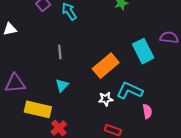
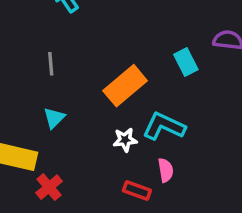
cyan rectangle: (143, 51) -> (186, 62), size x0.7
pink semicircle: (147, 111) -> (166, 170), moved

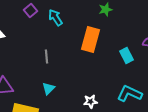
orange rectangle: (125, 86) -> (90, 40), moved, turned -35
cyan L-shape: (164, 126) -> (130, 94), moved

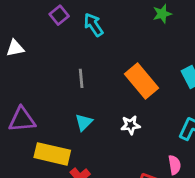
orange rectangle: (90, 40) -> (142, 81), moved, turned -55
white star: (90, 102) -> (131, 125), moved

